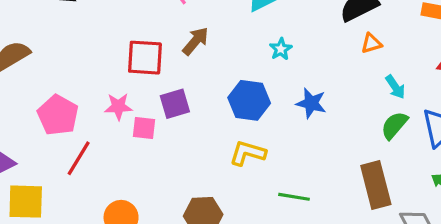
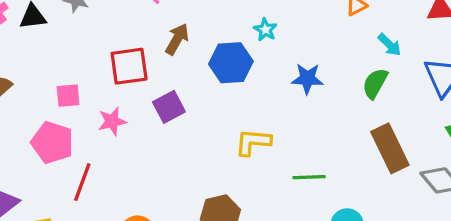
blue hexagon: (249, 100) -> (231, 63), moved
green semicircle: (394, 125) -> (375, 83), moved
pink square: (144, 128) -> (68, 96), moved

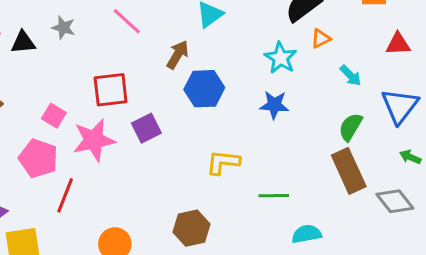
cyan star: (265, 30) -> (281, 58), moved, size x1.5
brown arrow: (177, 39) -> (178, 55), moved
green semicircle: (375, 83) -> (350, 127), moved
pink square: (68, 96) -> (54, 116), turned 35
pink star: (112, 121) -> (94, 140), size x1.6

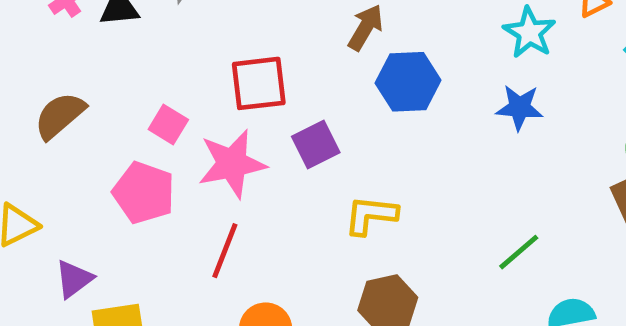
yellow L-shape: (223, 162) -> (371, 215), moved
red line: (65, 195) -> (225, 251), moved
green line: (274, 196) -> (519, 252), turned -40

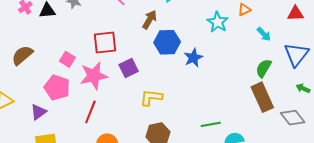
blue star: (520, 107) -> (193, 58), moved, turned -30
green line: (519, 252) -> (211, 124), moved, turned 30
purple triangle: (74, 279) -> (38, 112), moved

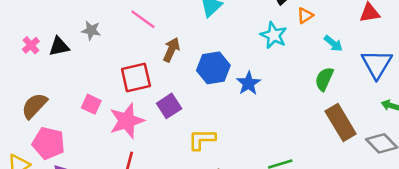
brown arrow: (150, 20) -> (171, 50), moved
green semicircle: (264, 68) -> (324, 79), moved
pink pentagon: (57, 88) -> (48, 143), moved

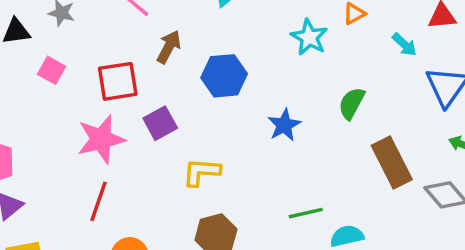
cyan arrow: (333, 43) -> (404, 45), moved
green semicircle: (324, 79) -> (352, 103), moved
blue star: (249, 83) -> (284, 125), moved
pink square: (91, 104) -> (52, 70), moved

